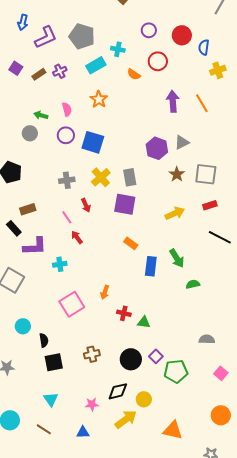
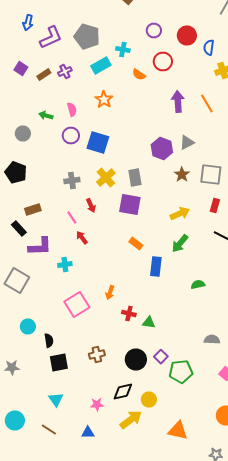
gray circle: (30, 133) -> (23, 134), moved
red rectangle: (210, 205) -> (215, 206), turned -56
green arrow: (177, 258) -> (180, 244), moved, turned 72

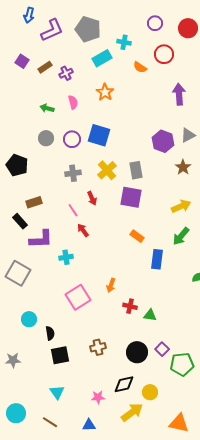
purple cross: (65, 72) -> (66, 73), moved
gray circle: (23, 134) -> (46, 138), moved
purple circle: (71, 136) -> (72, 139), moved

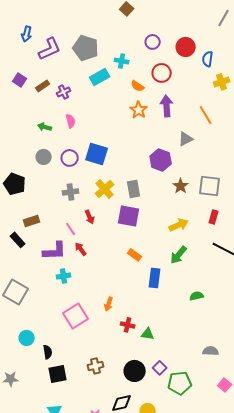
orange star: (105, 92) -> (139, 110), moved
purple arrow: (179, 94) -> (167, 106), moved
gray triangle: (188, 135) -> (186, 139), moved
purple L-shape: (41, 239) -> (55, 251), moved

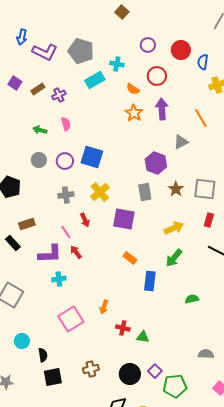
purple L-shape: (50, 49) -> (45, 52), turned 50
gray rectangle: (134, 189) -> (145, 192), moved

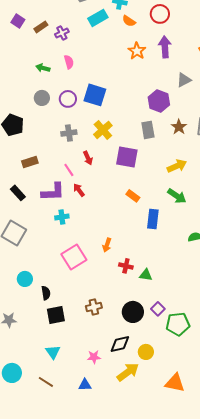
orange semicircle: (133, 89) -> (129, 21), moved
black rectangle: (13, 243) -> (18, 193), moved
green arrow: (174, 258) -> (177, 196), turned -96

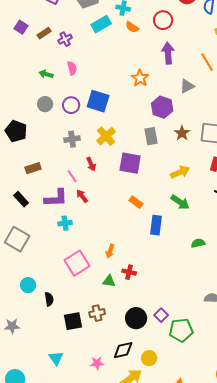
orange star: (137, 51) -> (140, 78), moved
green triangle: (146, 275) -> (109, 281), moved
black square: (56, 315) -> (73, 321), moved

